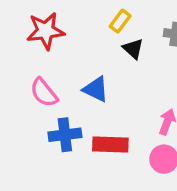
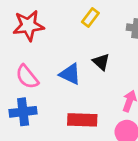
black triangle: (133, 49) -> (101, 62), moved
blue cross: (65, 135) -> (23, 112), moved

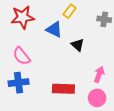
blue triangle: (70, 74) -> (54, 30), moved

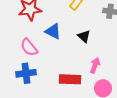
blue triangle: (54, 30) -> (53, 31), moved
pink arrow: (99, 74) -> (95, 65), moved

